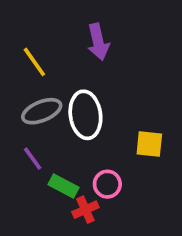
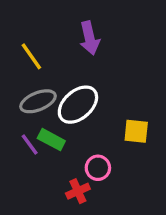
white ellipse: (85, 115) -> (78, 105), turned 57
green rectangle: (64, 186) -> (51, 140), moved

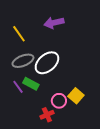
purple arrow: (90, 38) -> (54, 23), turned 90
yellow square: (136, 131) -> (76, 96), moved, turned 35

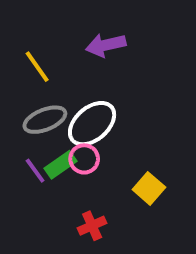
green rectangle: (31, 84) -> (61, 165), turned -63
pink circle: (59, 101) -> (84, 159), moved

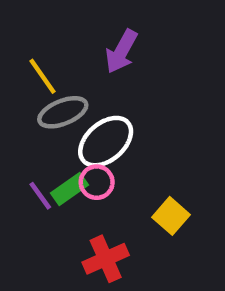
purple arrow: (106, 45) -> (121, 51), turned -48
gray ellipse: (45, 120) -> (63, 112), moved
red cross: (92, 226) -> (106, 259), size x1.4

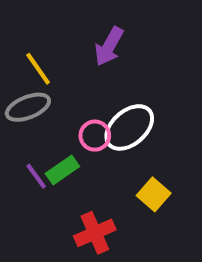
gray ellipse: (63, 112) -> (28, 107), moved
white ellipse: (106, 142) -> (129, 127), moved
pink circle: (97, 182) -> (95, 136), moved

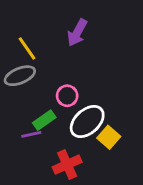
white ellipse: (129, 127) -> (87, 122), moved
purple line: (36, 176) -> (31, 134), moved, turned -66

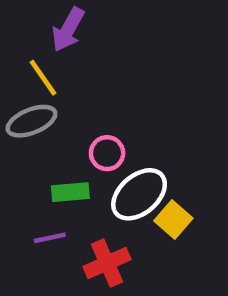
purple arrow: (77, 33) -> (68, 30), moved
green rectangle: (44, 120) -> (70, 192), turned 30
purple line: (31, 134) -> (50, 238), moved

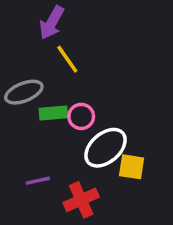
yellow line: (43, 78) -> (67, 59), moved
green rectangle: (70, 192) -> (53, 113), moved
yellow square: (173, 220) -> (132, 167), turned -32

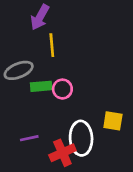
yellow line: (67, 59) -> (52, 45), turned 30
white ellipse: (106, 148) -> (81, 138), moved, turned -52
yellow square: (132, 167) -> (113, 121), moved

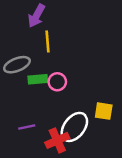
white ellipse: (81, 138) -> (74, 127), turned 40

